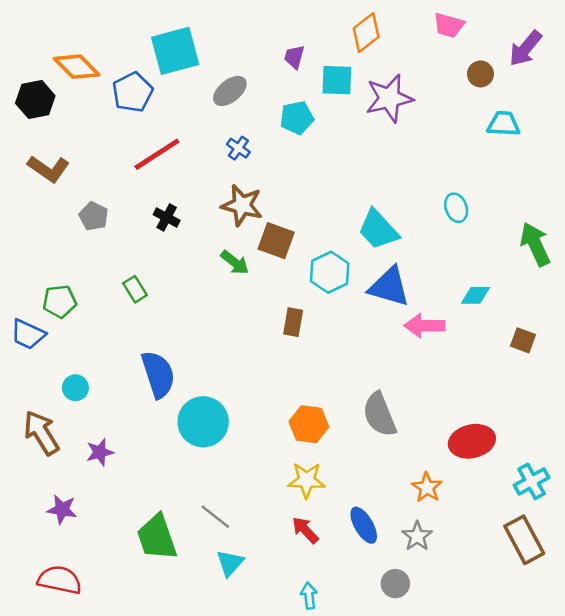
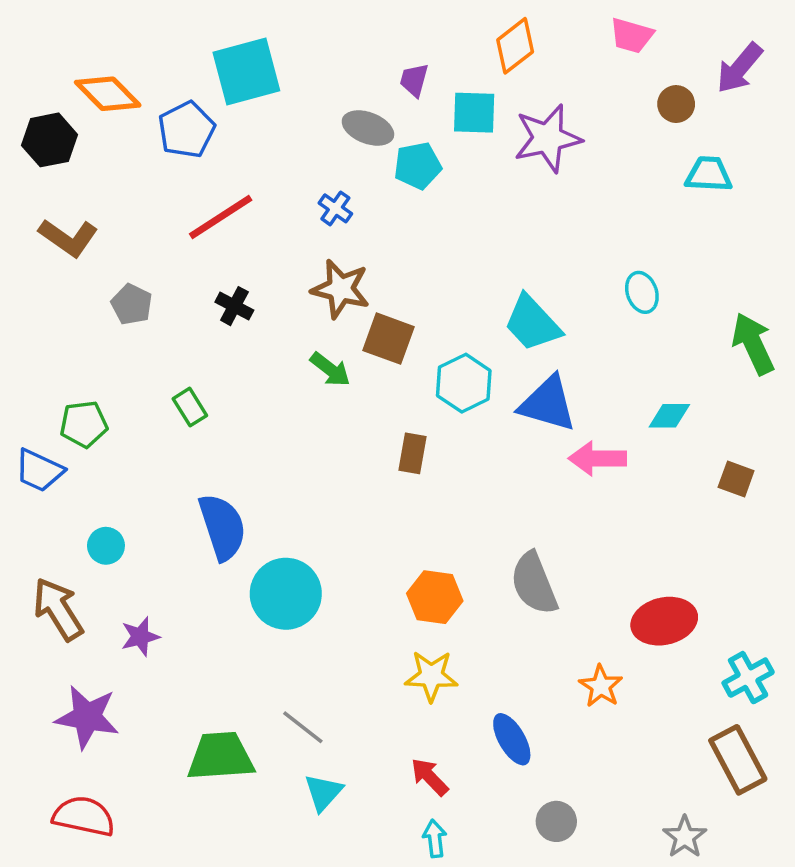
gray ellipse: (230, 91) -> (368, 128), moved, turned 60
purple star: (62, 509) -> (87, 717), size x1.5
red arrow: (305, 530) -> (430, 777), moved
gray star: (417, 536) -> (685, 837), moved
green trapezoid: (157, 537) -> (221, 756), turned 105

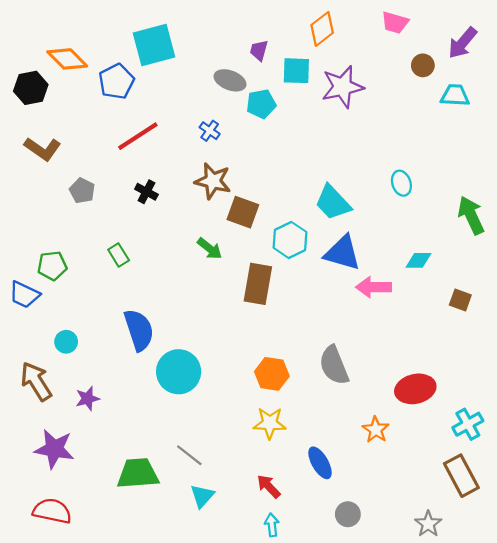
cyan trapezoid: (709, 174) -> (455, 95), moved
green arrow: (330, 369) -> (210, 249), moved
brown rectangle: (412, 453) -> (258, 284), size x1.6

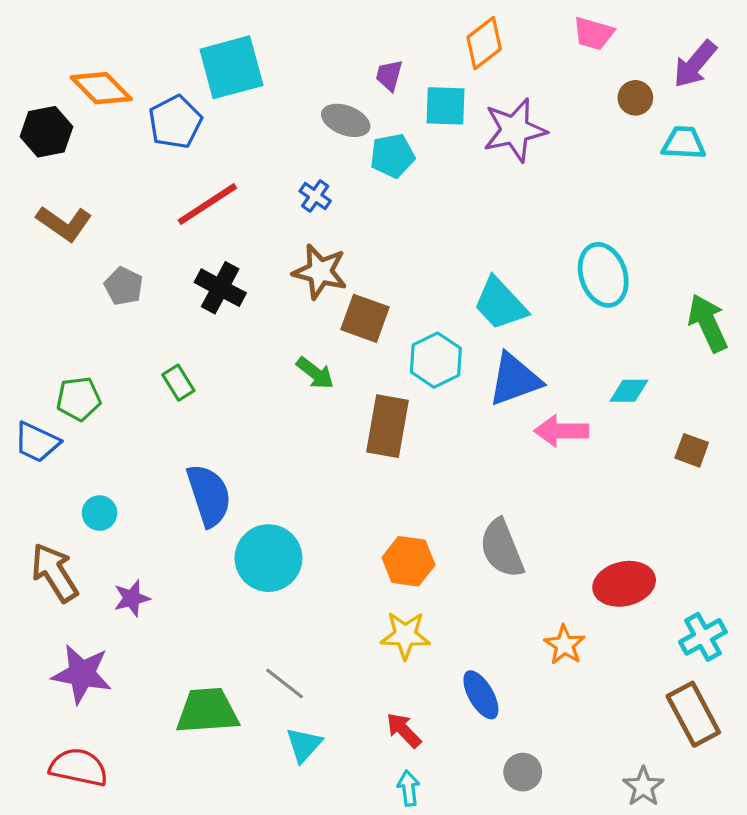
cyan ellipse: (401, 183) -> (603, 275), size x1.6
black cross: (146, 192) -> (220, 288), size x1.4
blue triangle: (342, 253) -> (515, 379), turned -36

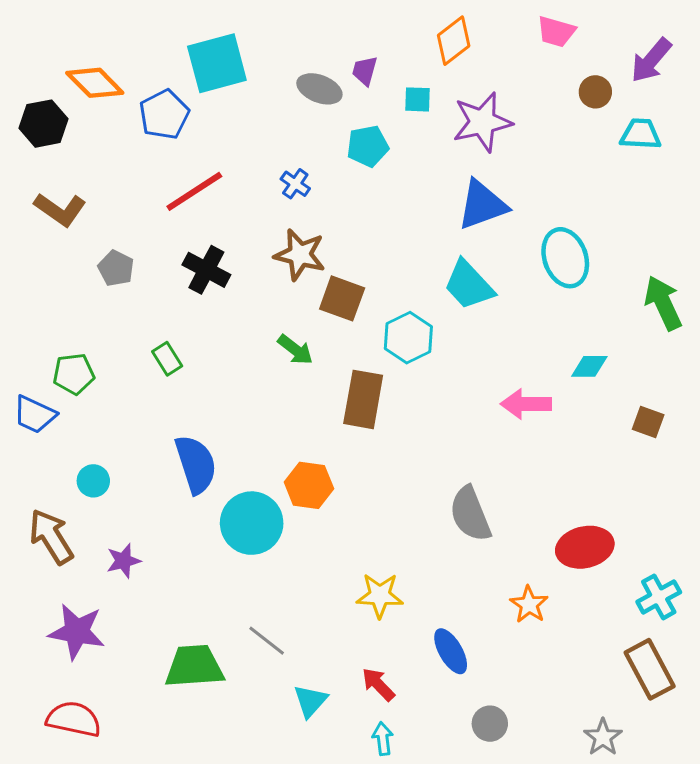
cyan square: (445, 106) -> (417, 99), size x0.7
gray ellipse: (346, 120) -> (319, 89), moved
blue triangle: (515, 379) -> (482, 205), moved
orange hexagon: (408, 561) -> (309, 485), moved
cyan triangle: (304, 745) -> (310, 701), moved

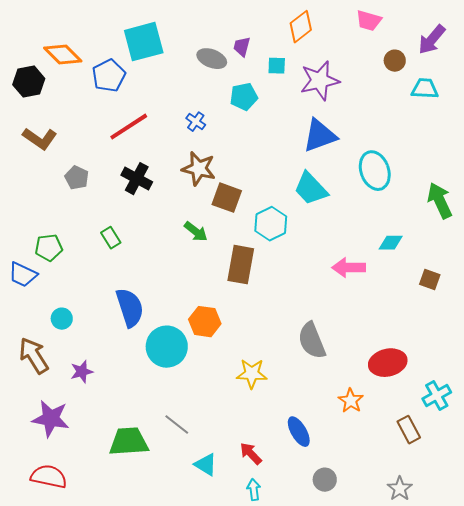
yellow star: (380, 595) -> (252, 374), moved
brown rectangle: (650, 669) -> (409, 430), moved, size x0.7
cyan triangle: (310, 701) -> (206, 465), turned -40

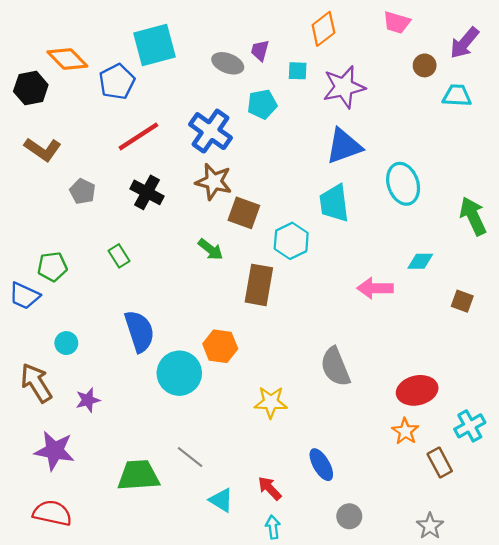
blue cross: (196, 122) -> (210, 131), size x2.0
cyan trapezoid: (311, 189) -> (334, 203), turned 36
orange star: (351, 401) -> (405, 431), moved

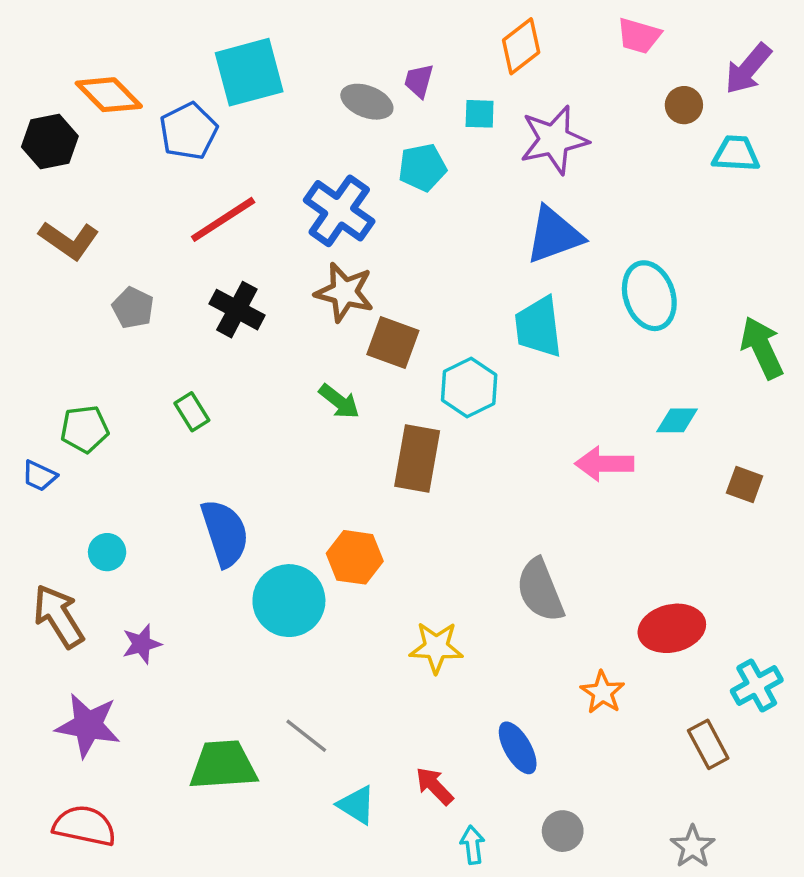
blue trapezoid: (24, 296) -> (39, 476), size x0.7
orange star: (405, 431) -> (603, 692), moved
cyan arrow: (273, 527) -> (473, 845), moved

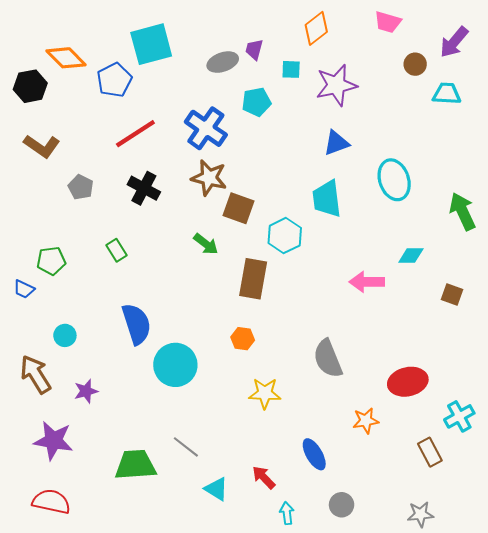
gray ellipse: (367, 102) -> (223, 62), turned -40
blue triangle: (554, 235) -> (336, 143), size x0.7
orange hexagon: (355, 557) -> (243, 339), moved, size x0.7
orange star: (603, 692) -> (366, 421), turned 30
gray star: (693, 847) -> (420, 514), turned 30

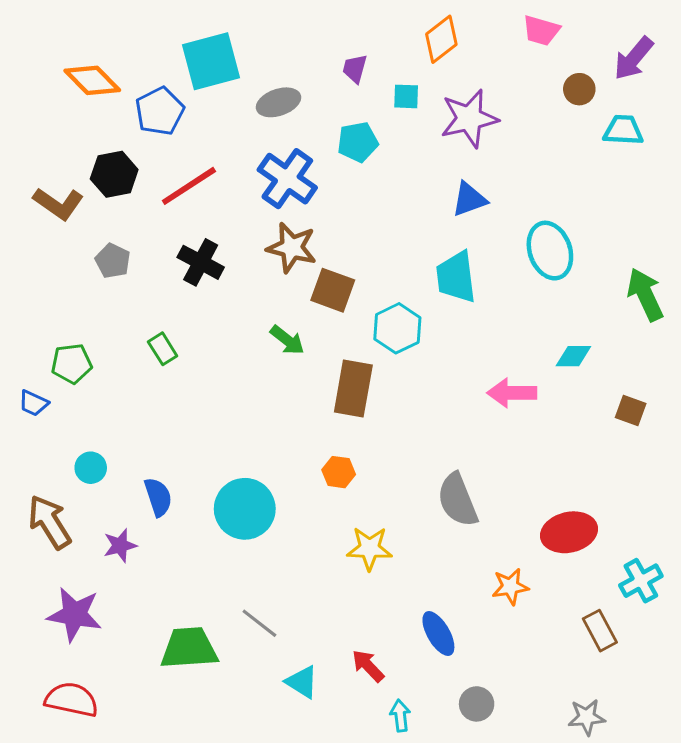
gray ellipse: (223, 62) -> (278, 102), moved
black hexagon: (30, 86) -> (114, 174), moved
blue semicircle: (136, 324) -> (158, 497), moved, size x0.7

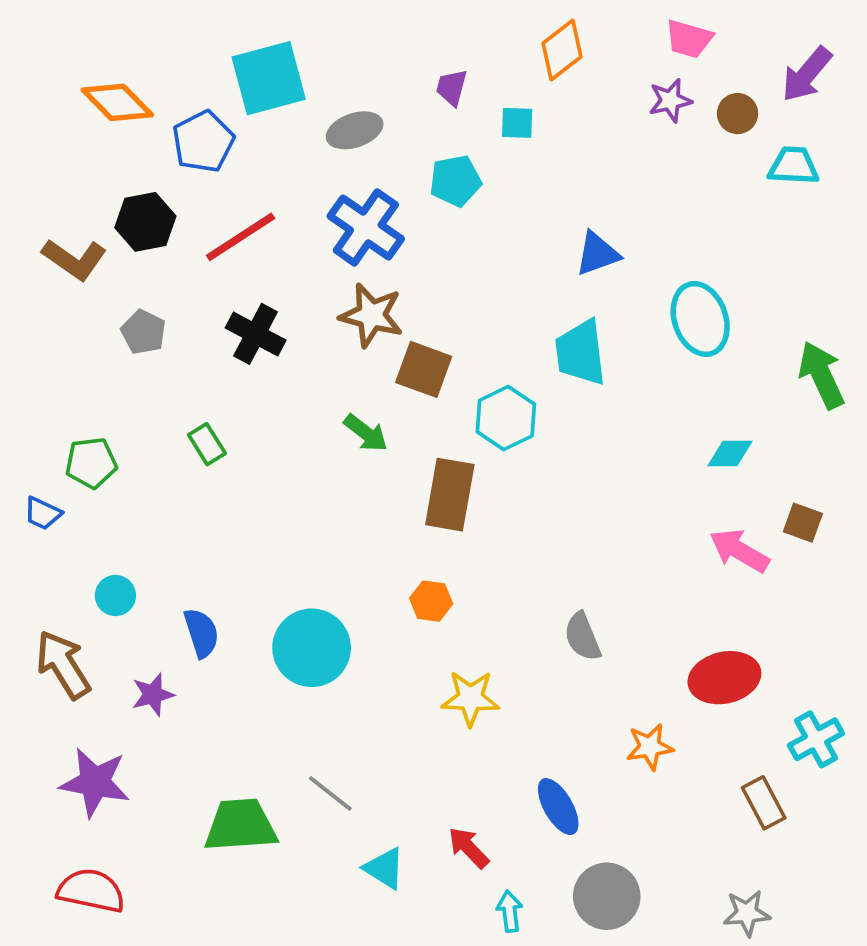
purple star: (469, 118) -> (670, 100), moved, size x0.6
pink arrow: (512, 393) -> (739, 551), moved, turned 30
gray semicircle: (458, 500) -> (582, 637), size x0.7
gray circle: (477, 704) -> (607, 896), size x1.5

